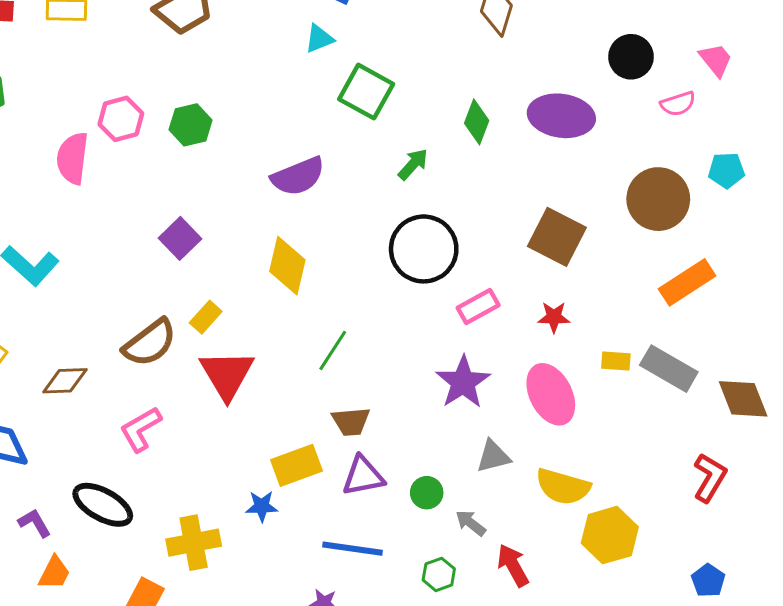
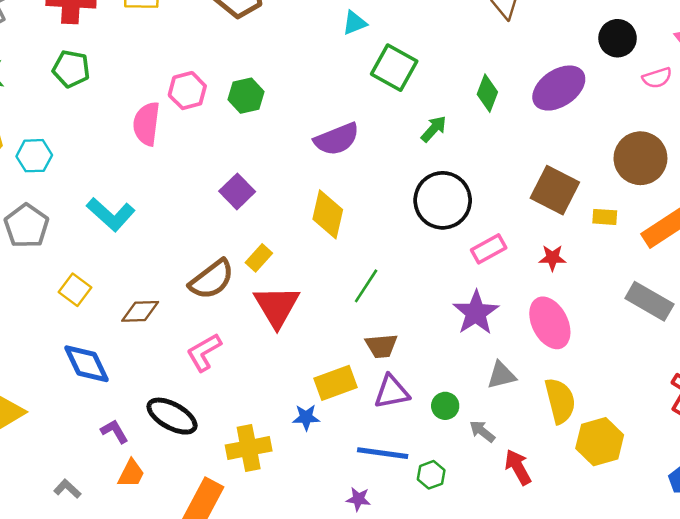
purple ellipse: (561, 116) -> (559, 88), turned -42
yellow rectangle: (616, 361) -> (605, 217), moved
yellow semicircle: (563, 487) -> (560, 401), turned -120
green hexagon: (439, 574) -> (431, 475), moved

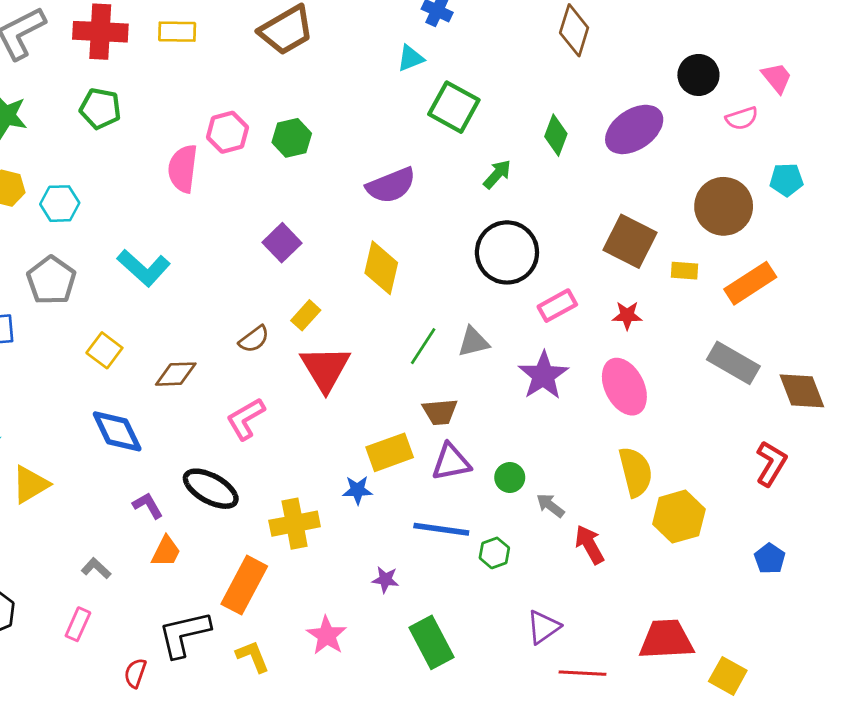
brown semicircle: (212, 279) -> (254, 339), size x0.6
gray triangle: (501, 375) -> (473, 342), moved
purple star: (358, 499) -> (385, 579), moved

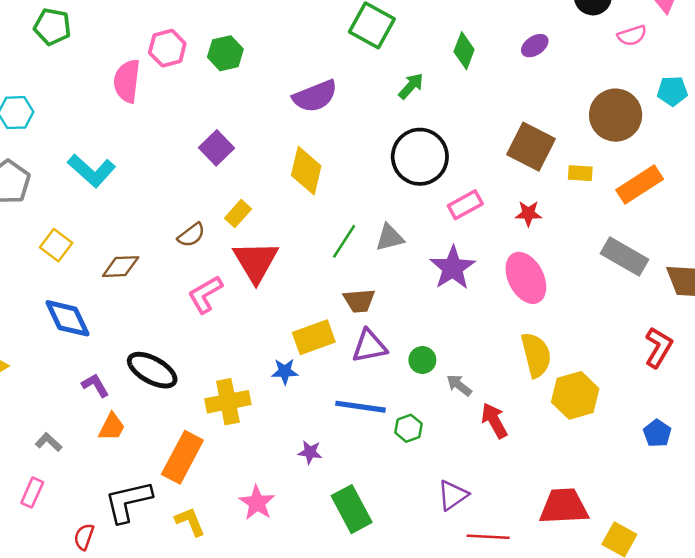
purple ellipse: (634, 129) -> (535, 46), size x0.5
pink L-shape: (246, 419) -> (205, 294), moved

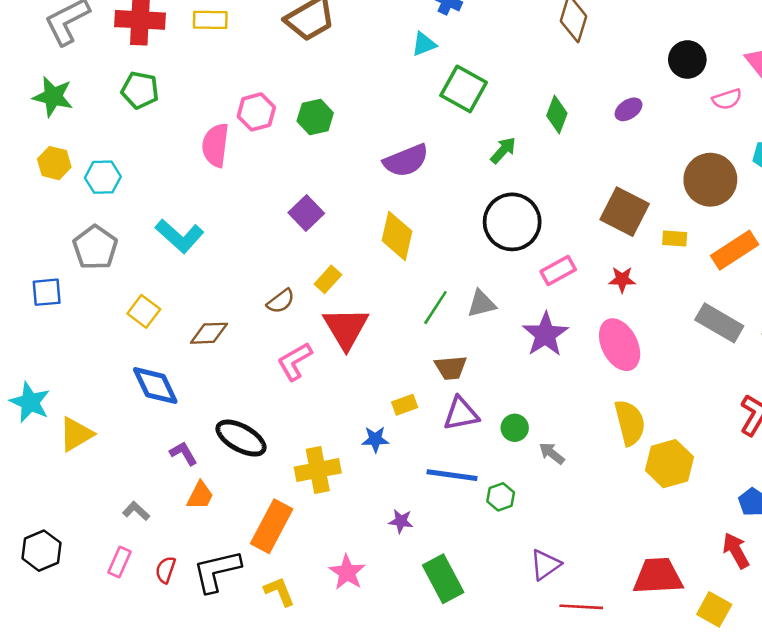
yellow rectangle: (314, 337) -> (405, 405), size x0.6
red arrow: (494, 421) -> (736, 551), moved
red semicircle: (84, 537) -> (166, 570), moved

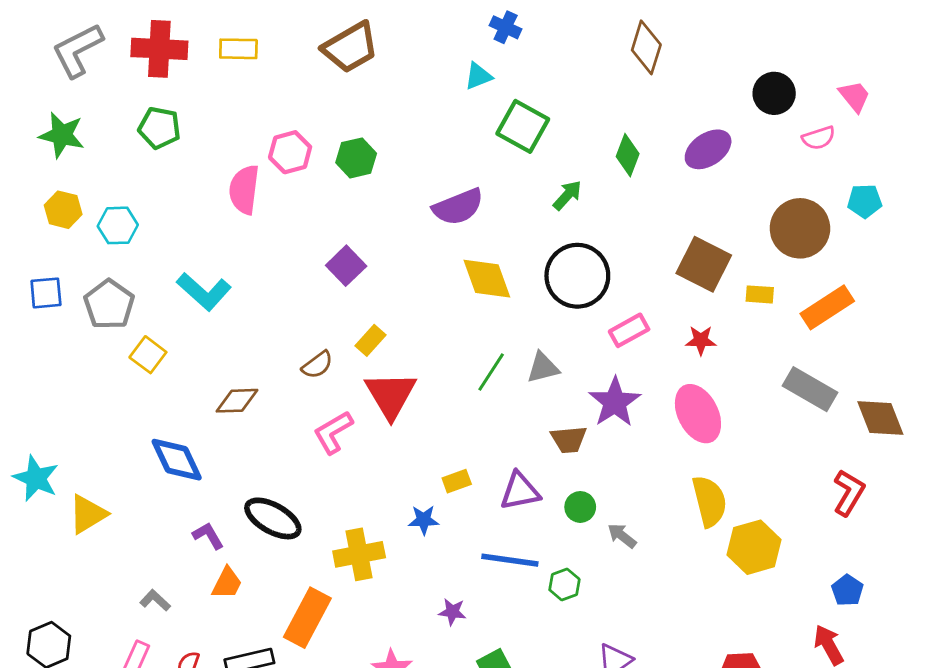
purple ellipse: (629, 109) -> (708, 149), size x1.5
yellow diamond: (397, 236) -> (487, 279), moved, turned -33
blue square: (47, 292) -> (46, 293), moved
yellow square: (144, 311) -> (148, 355), moved
brown trapezoid: (451, 368) -> (569, 439), moved

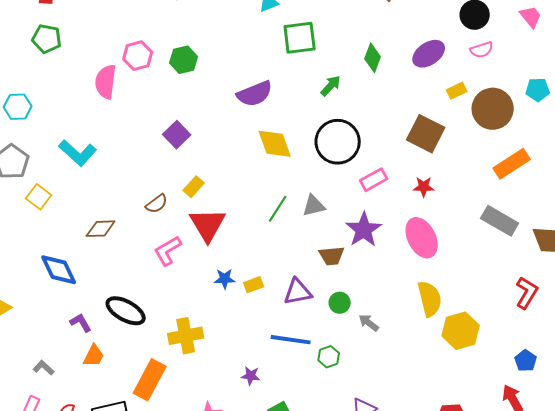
green square: (523, 126) -> (300, 38), turned -36
pink semicircle: (819, 138) -> (482, 50), moved
yellow rectangle: (760, 294) -> (457, 91), moved, turned -30
blue star: (424, 520) -> (225, 279), moved

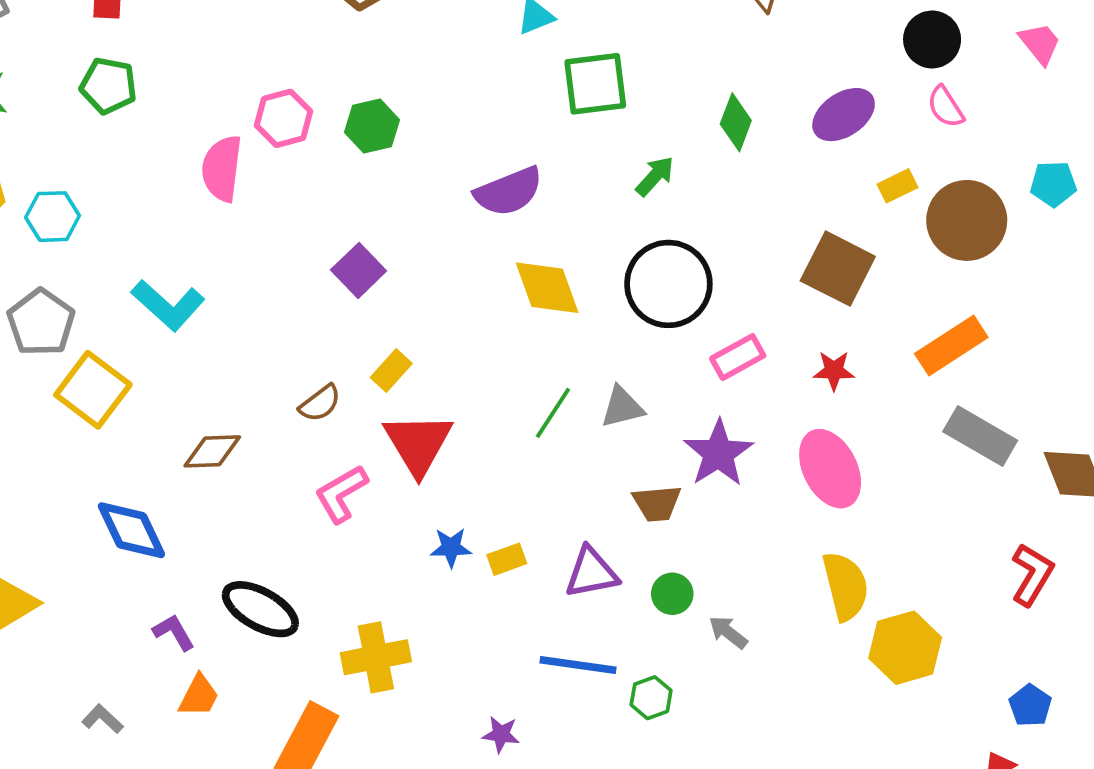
pink semicircle: (482, 50) -> (946, 107), turned 75
orange rectangle: (512, 164) -> (951, 346), moved
yellow square: (39, 197) -> (93, 390), size x1.5

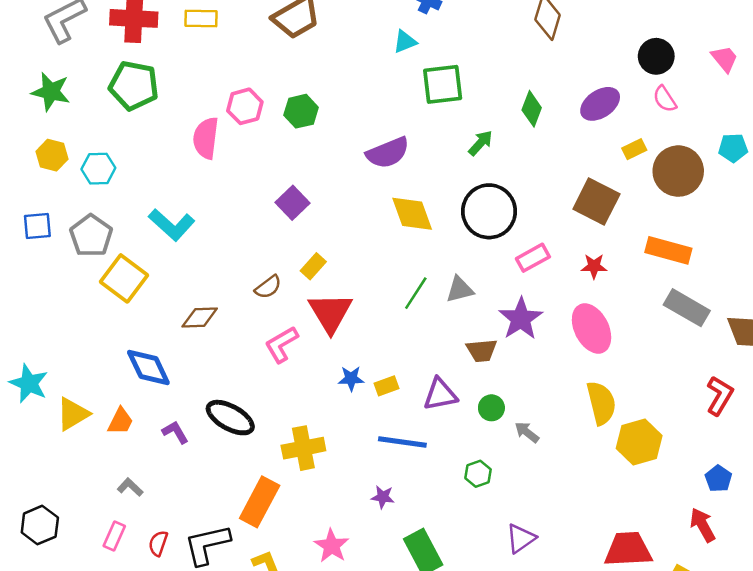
green pentagon: (108, 86) -> (134, 86), size x1.4
orange rectangle: (951, 346) -> (668, 250), turned 48
blue line: (578, 665) -> (402, 442), moved
orange trapezoid: (199, 696) -> (120, 421), moved

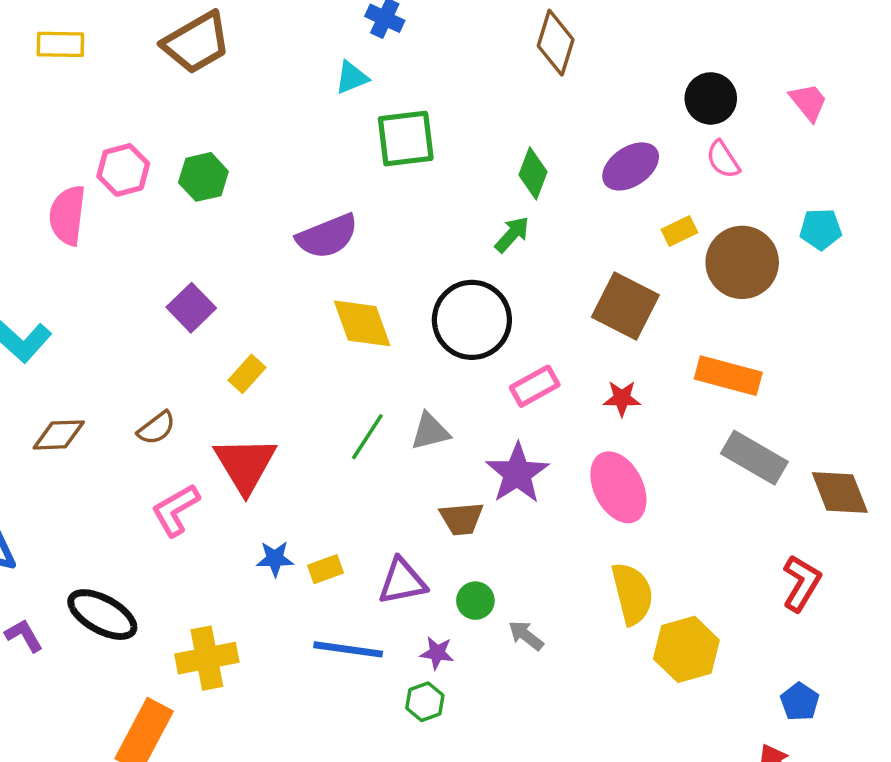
green arrow: (480, 143) -> (512, 234), moved
yellow rectangle: (313, 266) -> (247, 374), moved
brown diamond: (200, 318) -> (59, 435), moved
green hexagon: (478, 474) -> (425, 702), moved
purple star: (383, 497) -> (437, 653), moved

